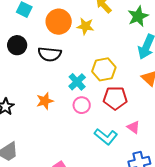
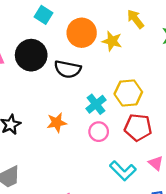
black circle: (17, 45) -> (31, 55), size x1.4

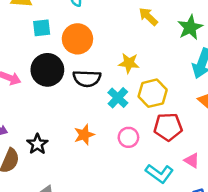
cyan square: (43, 15) -> (42, 28), moved, turned -30
orange circle: (82, 33) -> (77, 39), moved
yellow star: (112, 41) -> (129, 63), moved
cyan cross: (96, 104) -> (118, 98), moved

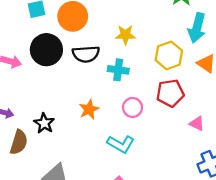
yellow hexagon: (153, 93) -> (169, 55), moved
cyan cross: (118, 98) -> (118, 70), turned -30
cyan L-shape: (159, 173) -> (121, 144), moved

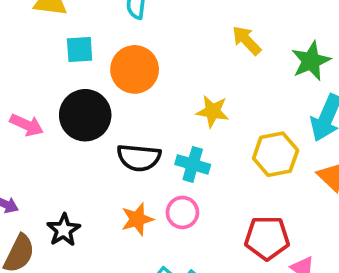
black semicircle: (86, 54) -> (139, 158), moved
red pentagon: (170, 93) -> (267, 238), moved
pink circle: (133, 107) -> (182, 212), moved

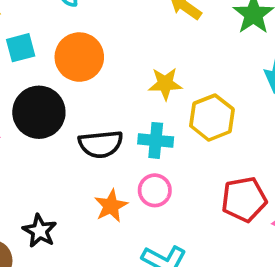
yellow hexagon: (276, 154) -> (212, 118), moved

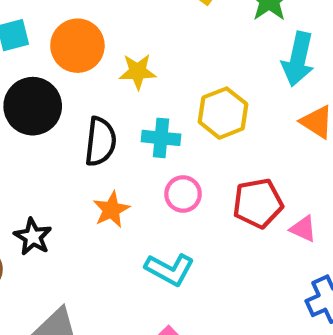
yellow star: (165, 84) -> (138, 72), moved
black semicircle: (101, 144) -> (100, 142), turned -78
pink circle: (155, 190) -> (183, 194), moved

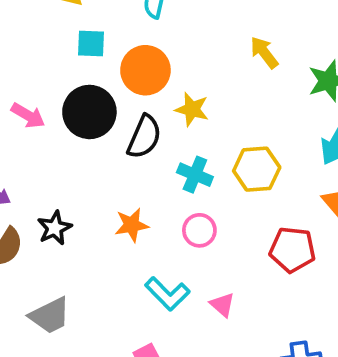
black semicircle: (100, 142) -> (144, 137), moved
red pentagon: (258, 203) -> (292, 250), moved
pink triangle: (303, 229) -> (222, 305), moved

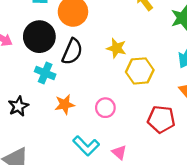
yellow star: (192, 109) -> (116, 48), moved
cyan cross: (195, 175) -> (45, 73), moved

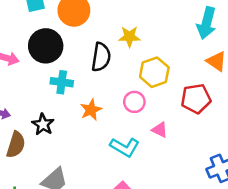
black semicircle: (72, 52) -> (101, 57), moved
yellow hexagon: (140, 71) -> (154, 72), moved
pink triangle: (119, 152) -> (160, 130), moved

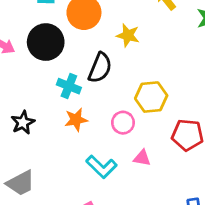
yellow star: (129, 37) -> (128, 35), moved
cyan cross: (62, 82) -> (69, 86), moved
pink triangle: (160, 130) -> (142, 158), turned -30

